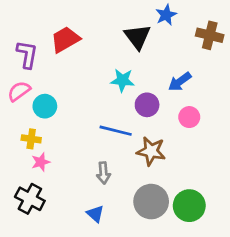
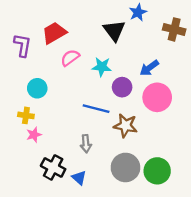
pink semicircle: (19, 91) -> (70, 58), moved
pink circle: (189, 117) -> (157, 97), size x1.6
black cross: (30, 199) -> (53, 167), moved

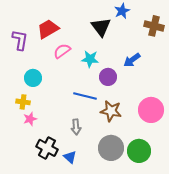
pink circle: (157, 97) -> (151, 110), moved

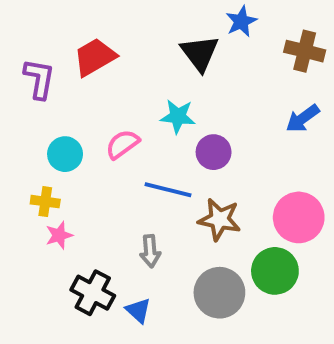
pink semicircle: (62, 51) -> (122, 144), moved
blue arrow: (132, 60) -> (303, 118), moved
green circle: (139, 151) -> (275, 271), moved

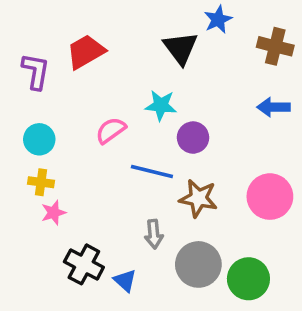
blue arrow: (303, 118) -> (273, 107), turned 36
cyan circle: (65, 154) -> (39, 139), moved
gray arrow: (150, 251) -> (154, 234), moved
green circle: (275, 271) -> (248, 279), moved

